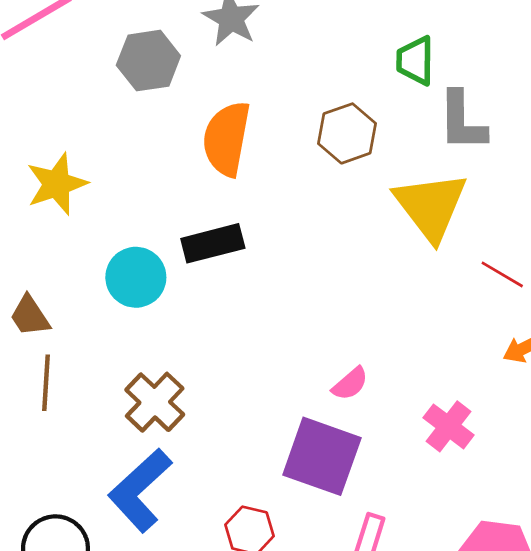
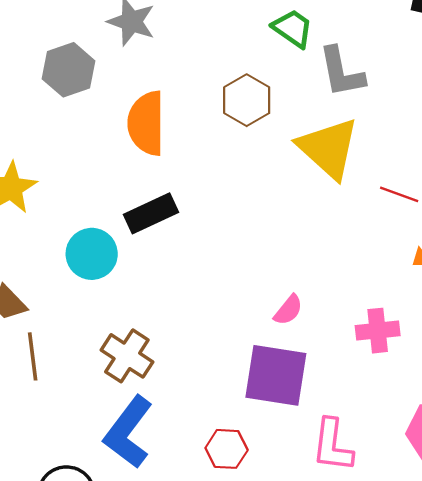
green trapezoid: (415, 61) -> (293, 28), turned 135
pink cross: (449, 426) -> (378, 331), turned -33

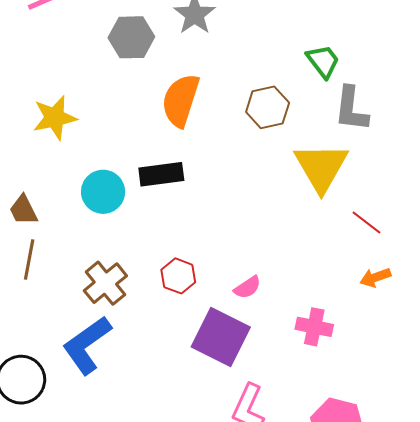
red hexagon: (227, 449) -> (178, 276), moved

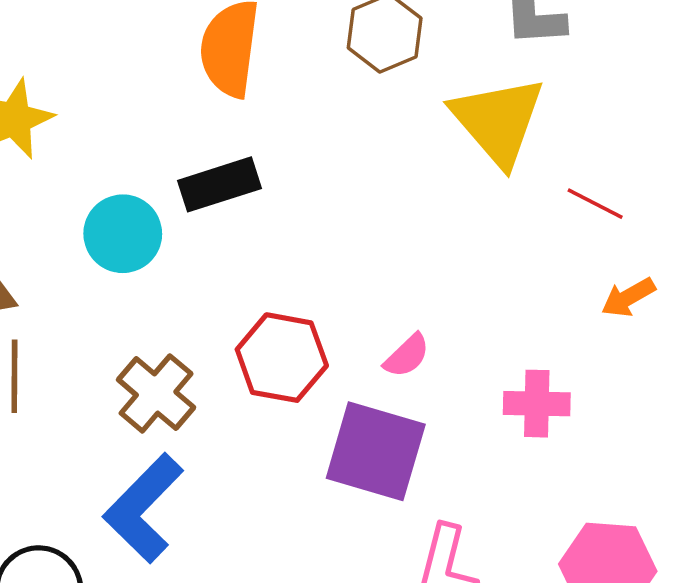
red hexagon: (178, 276) -> (282, 358), size x1.4

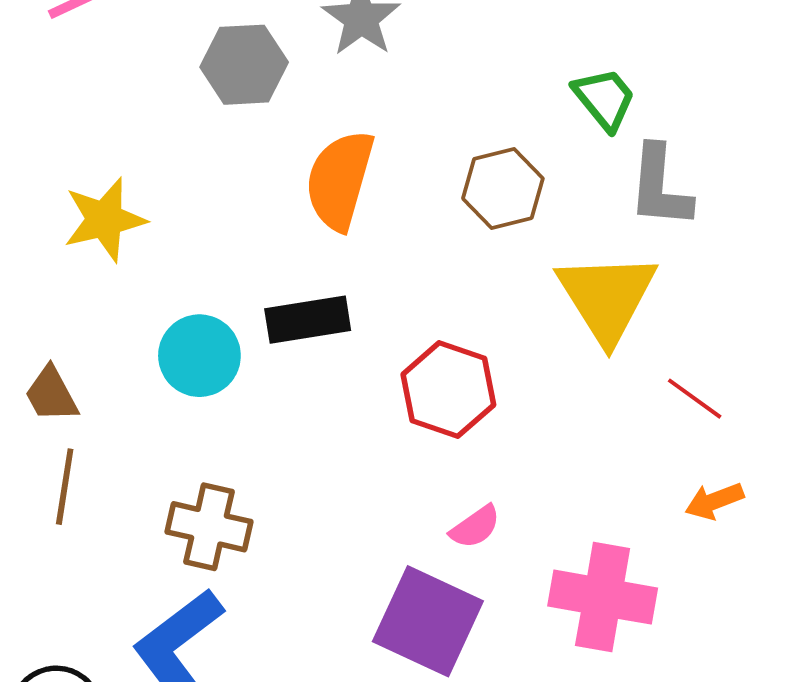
red hexagon: (282, 358) -> (448, 390), moved
brown cross: (156, 393) -> (209, 527), turned -36
pink cross: (537, 404) -> (603, 597), size x1.5

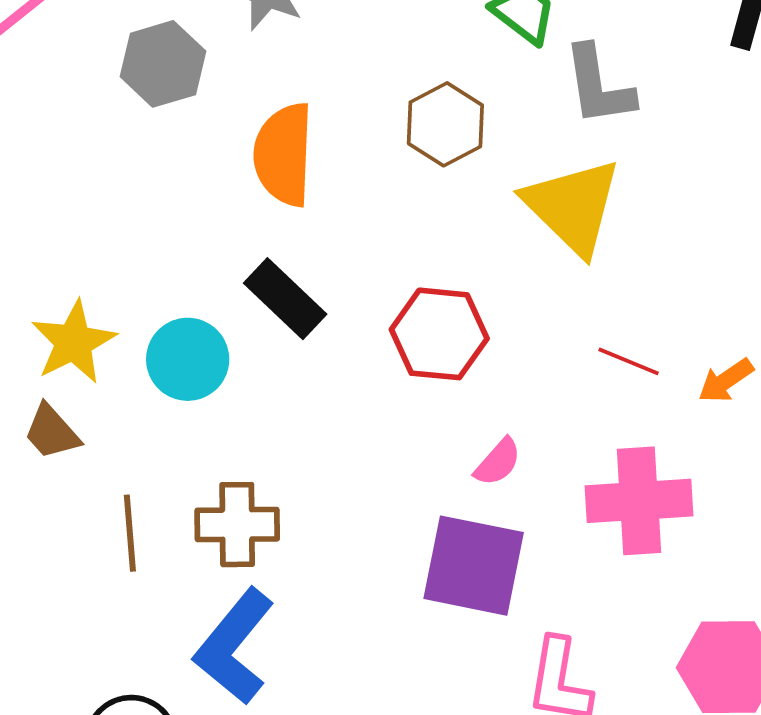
yellow star: (105, 220) -> (74, 342), moved
black rectangle: (308, 320) -> (285, 299), turned 66
red line: (695, 399) -> (629, 361), moved
brown line: (65, 487) -> (130, 533), moved

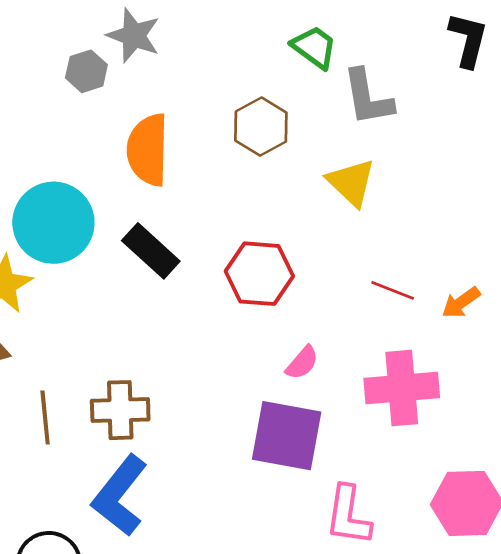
gray hexagon: (163, 64) -> (86, 71), moved, size x0.7
yellow triangle: (573, 206) -> (351, 182), size x0.7
cyan circle: (188, 359) -> (53, 223), moved, size x1.4

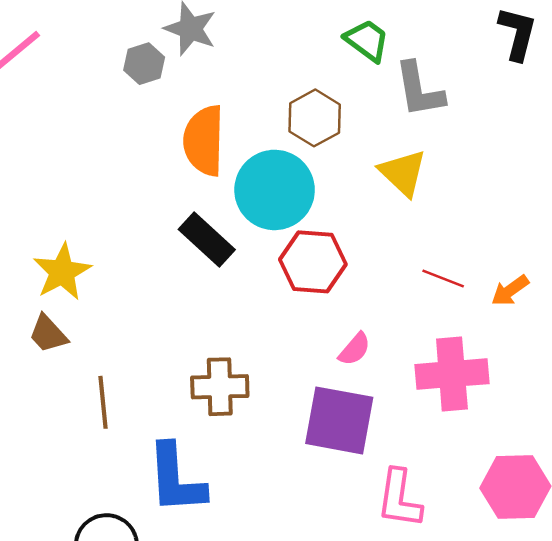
cyan circle: (53, 223) -> (275, 190), moved
brown cross: (120, 410) -> (220, 387), moved
blue L-shape: (120, 496) -> (176, 479), turned -42

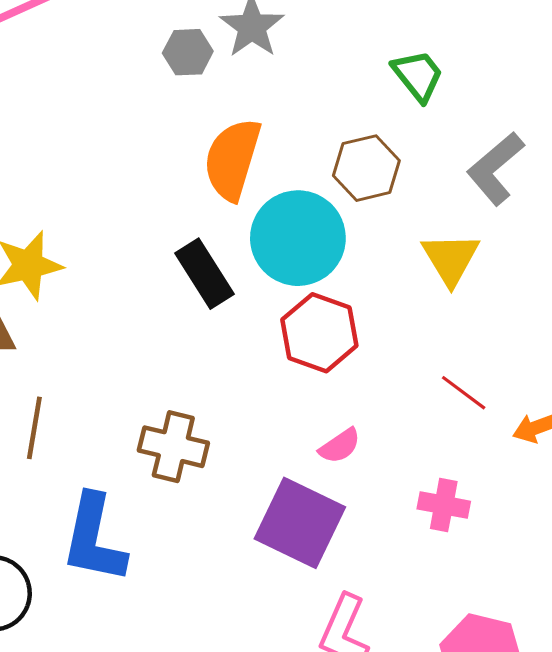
green trapezoid: (367, 40) -> (418, 76), moved
gray L-shape: (419, 90) -> (495, 168), turned 44
pink cross: (452, 374) -> (444, 505), size x0.6

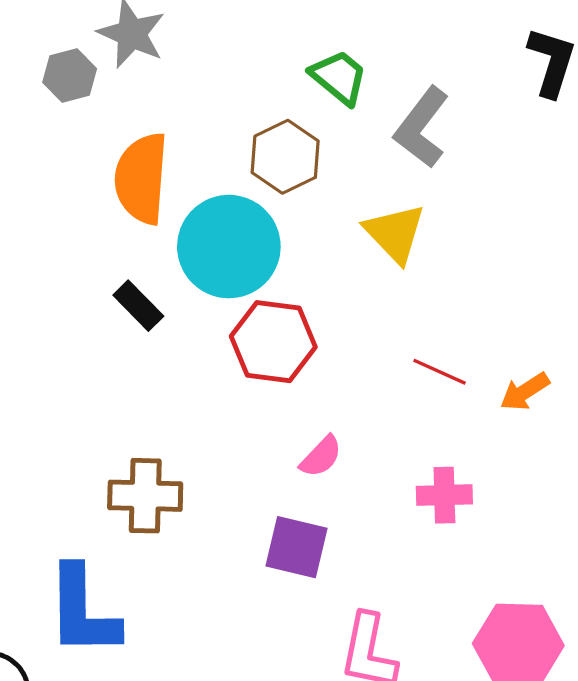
green trapezoid: (418, 76) -> (339, 77), moved
black rectangle: (204, 274) -> (138, 306), size x0.7
purple square: (300, 523) -> (296, 547), size x0.7

